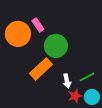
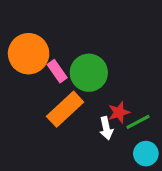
pink rectangle: (38, 25) -> (57, 71), moved
red star: (75, 96) -> (119, 112), moved

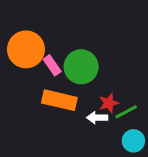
orange rectangle: (65, 109) -> (59, 100), turned 56
white arrow: (106, 128) -> (97, 118), turned 102

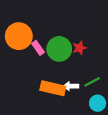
orange rectangle: (59, 100) -> (53, 88), moved
red star: (109, 103) -> (79, 48), moved

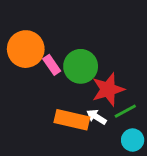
red star: (79, 48) -> (108, 89), moved, size x1.6
white arrow: (71, 86) -> (96, 117), turned 32

